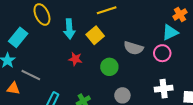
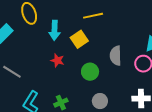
gray semicircle: (134, 48) -> (116, 56), turned 66

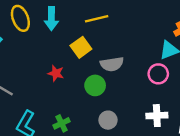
cyan arrow: (54, 30) -> (51, 19), moved
gray semicircle: (116, 56) -> (112, 64), moved, turned -96

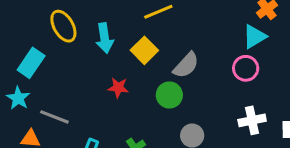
cyan arrow: (51, 19) -> (105, 38), moved
gray semicircle: (112, 64) -> (186, 65), turned -30

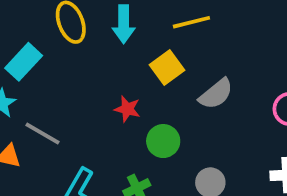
cyan arrow: (105, 38) -> (124, 24), moved
green circle: (169, 95) -> (163, 141), moved

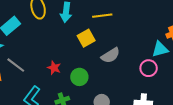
red star: (127, 109) -> (54, 68), moved

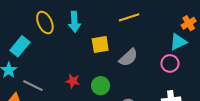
yellow line: (102, 16) -> (129, 17), moved
yellow square: (86, 38) -> (100, 44), turned 30

